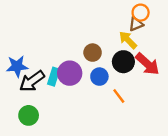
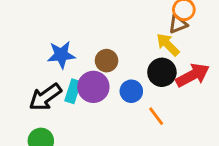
brown circle: (93, 53) -> (107, 61), moved
red arrow: (147, 64) -> (193, 75), turned -70
blue star: (17, 66) -> (61, 55), moved

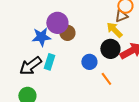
brown circle: (107, 61) -> (67, 33), moved
purple circle: (93, 87) -> (57, 23), moved

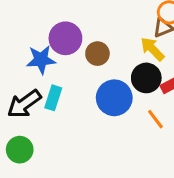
brown circle: (67, 33) -> (97, 54), moved
blue circle: (89, 62) -> (114, 98), size x1.5
orange line: (106, 79) -> (155, 119), moved

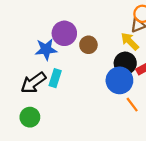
blue circle: (114, 98) -> (119, 80), moved
orange line: (155, 119) -> (132, 105), moved

